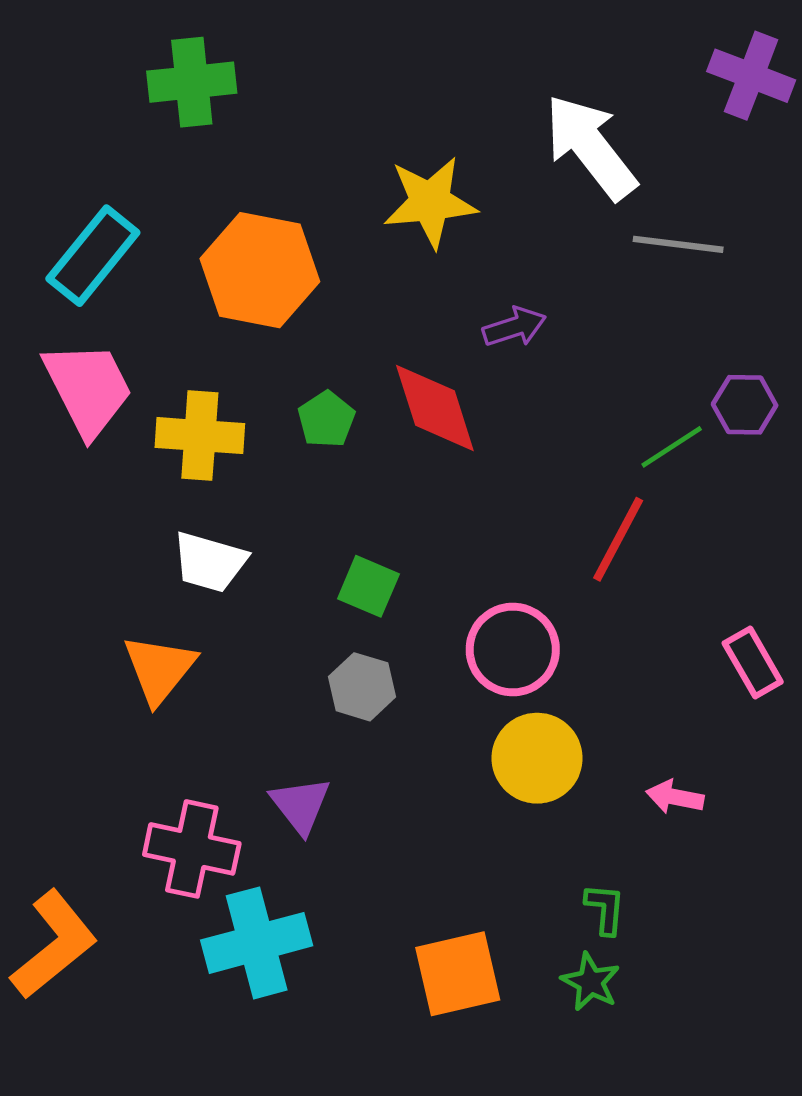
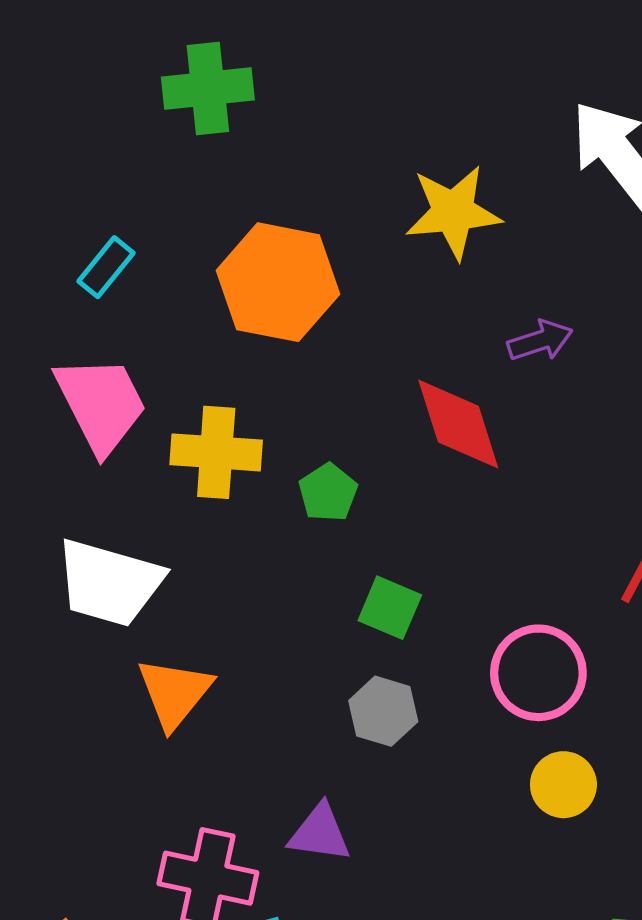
cyan rectangle: (93, 256) -> (106, 267), size x0.6
green pentagon: (326, 419) -> (328, 493), moved
white trapezoid: (210, 562) -> (109, 583), moved, size x1.4
yellow circle: (537, 758) -> (563, 785), size x0.7
purple triangle: (300, 805) -> (320, 833), turned -44

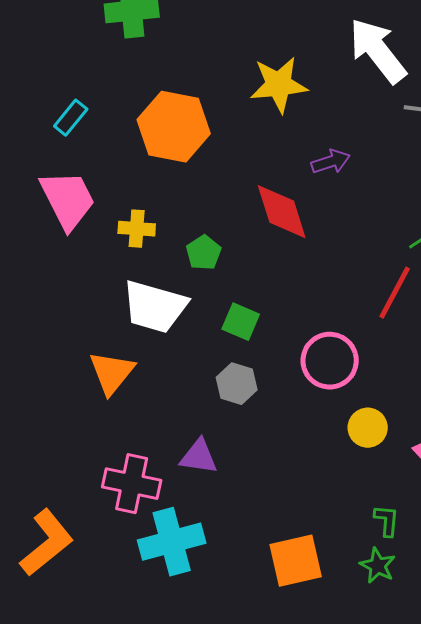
yellow cross: (216, 452) -> (137, 229), size x0.7
white trapezoid: (109, 583) -> (155, 307), moved
yellow circle: (563, 785) -> (368, 428), moved

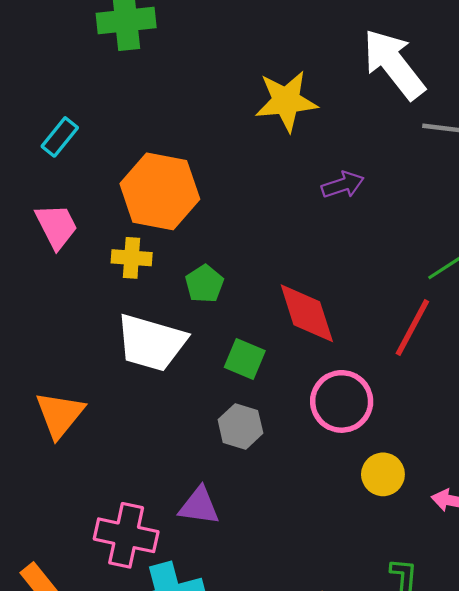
orange hexagon: (174, 127) -> (160, 191), moved
pink trapezoid: (68, 200) -> (56, 226), size x0.7
red diamond: (282, 212) -> (307, 313), moved
orange triangle: (112, 373) -> (60, 414), moved

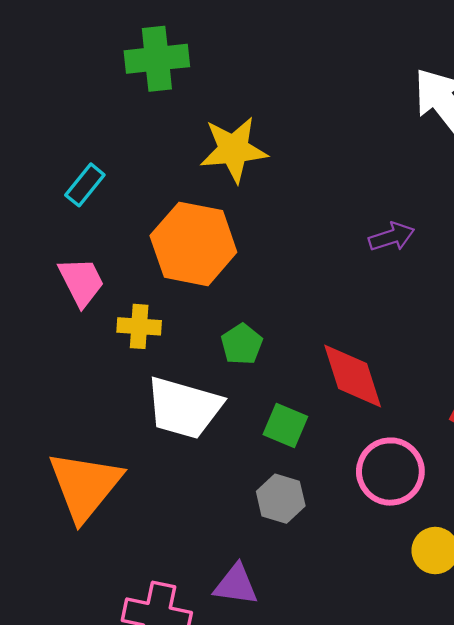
yellow star: (286, 101) -> (234, 150), moved
yellow cross: (132, 258) -> (139, 326), moved
orange triangle: (60, 414) -> (85, 486), size x1.4

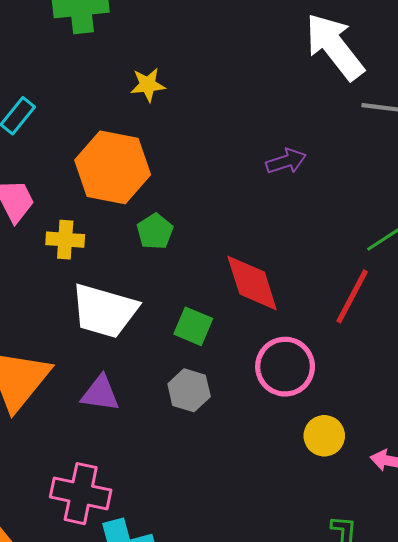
yellow star: (234, 150) -> (148, 85), size x0.6
green pentagon: (242, 344) -> (155, 231), moved
purple triangle: (236, 585) -> (100, 393), moved

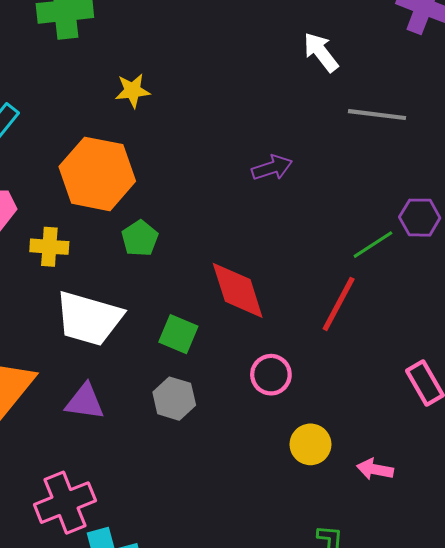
white arrow: (335, 47) -> (321, 52), size x0.6
pink circle: (285, 367) -> (271, 375), size x0.7
pink cross: (81, 494) -> (65, 503), turned -34

